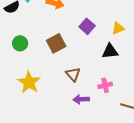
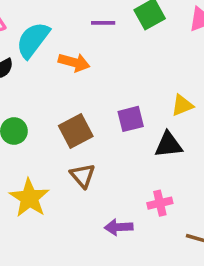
purple square: (87, 26) -> (131, 119), moved, turned 35
brown triangle: (73, 74) -> (83, 176), moved

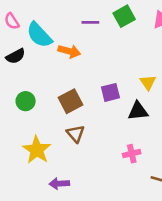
cyan semicircle: (33, 40) -> (39, 35), turned -80
yellow triangle: (182, 105) -> (148, 82), turned -42
purple arrow: (119, 227) -> (59, 184), moved

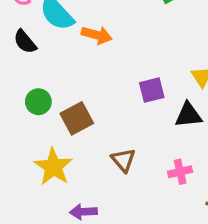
black semicircle: (16, 56) -> (25, 42), turned 78
brown square: (70, 101) -> (77, 118), moved
brown triangle: (75, 134) -> (123, 160), moved

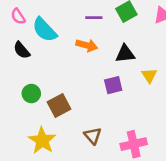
orange arrow: (97, 35) -> (87, 45), moved
black triangle: (188, 115) -> (125, 54), moved
pink cross: (180, 172) -> (134, 144), size x1.5

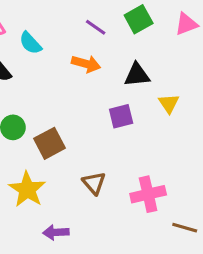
purple line: (94, 18) -> (96, 27), turned 35
cyan semicircle: (45, 30) -> (30, 43), size x0.7

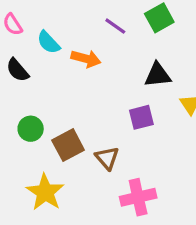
orange arrow: (86, 64) -> (86, 59), moved
brown triangle: (94, 183) -> (107, 158), moved
pink cross: (148, 194) -> (138, 197), moved

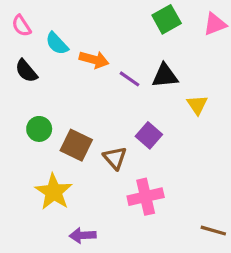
purple line: (115, 26) -> (129, 79), moved
purple square: (141, 117) -> (149, 135), moved, turned -35
brown square: (68, 145) -> (76, 145), turned -36

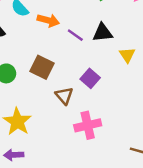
brown square: (76, 145) -> (42, 67), moved
purple arrow: (83, 235) -> (14, 155), moved

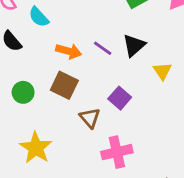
orange arrow: (48, 20) -> (69, 51), moved
black triangle: (102, 33) -> (134, 45), turned -35

